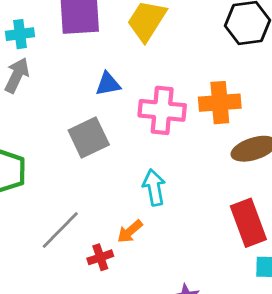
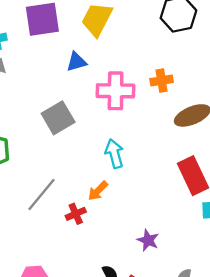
blue triangle: (108, 84) -> (76, 62), moved
orange cross: (220, 103) -> (162, 81), size x0.7

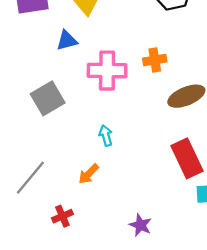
cyan arrow: (114, 154) -> (106, 135), size x0.7
red cross: (76, 214) -> (62, 216), moved

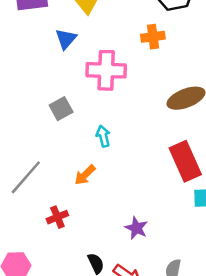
blue triangle: (67, 40) -> (66, 39), turned -35
orange cross: (155, 60) -> (153, 37), moved
gray square: (48, 98) -> (61, 109), moved, size x0.7

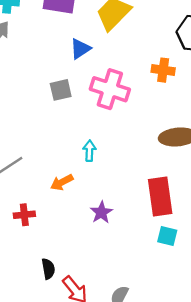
gray square: (61, 109) -> (61, 90), moved
purple star: (136, 228) -> (101, 212), moved

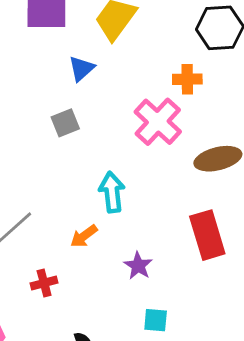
pink cross: (110, 89) -> (158, 122), moved, turned 33
cyan arrow: (89, 151) -> (112, 192), size x1.5
cyan square: (167, 236) -> (156, 320), moved

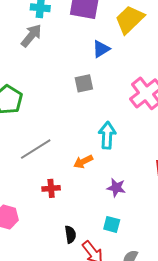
purple star: (138, 266) -> (116, 188), turned -30
cyan square: (156, 320) -> (112, 224), moved

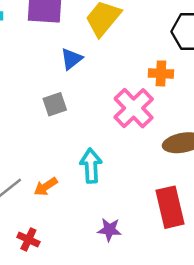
orange arrow: (83, 162) -> (46, 187), moved
red cross: (51, 188) -> (28, 239), turned 36

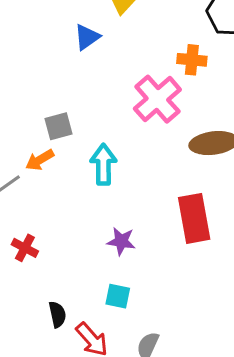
gray square: (55, 104) -> (59, 126), moved
orange arrow: (46, 187) -> (40, 160), moved

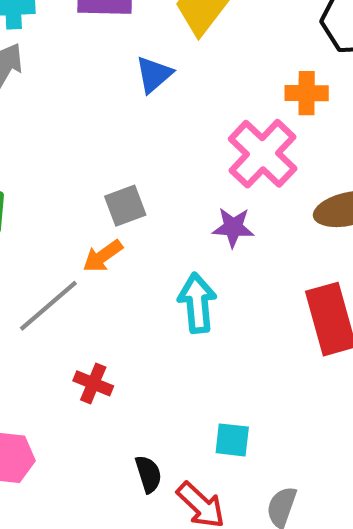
cyan arrow: (103, 164) -> (197, 303), moved
purple star: (121, 241) -> (233, 227), moved

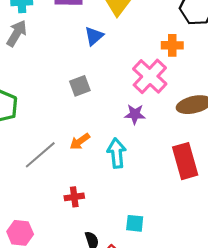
gray square: (125, 206) -> (80, 86), moved
orange arrow: (103, 256) -> (80, 141), moved
red cross: (93, 383) -> (74, 197), moved, turned -30

